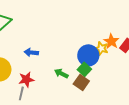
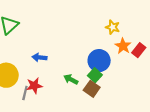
yellow star: (101, 48) -> (113, 27), moved
gray line: (21, 93) -> (25, 93), moved

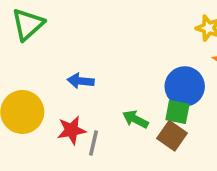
green square: (95, 75) -> (177, 112), turned -32
gray line: (25, 93) -> (93, 143), moved

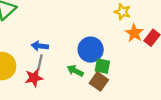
blue circle: (185, 86) -> (91, 50), moved
gray line: (93, 143) -> (40, 63), moved

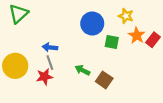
blue circle: (91, 50) -> (92, 24), moved
gray line: (40, 63) -> (50, 63), turned -32
green square: (102, 66) -> (112, 42), moved

